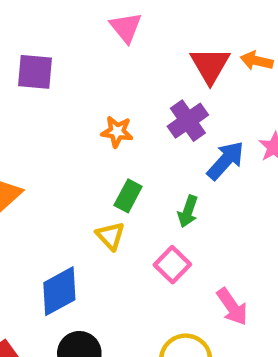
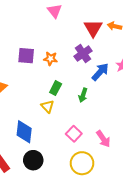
purple square: (35, 72) -> (26, 56), moved
pink square: (172, 265) -> (74, 134), moved
blue diamond: (59, 291) -> (24, 132), turned -55

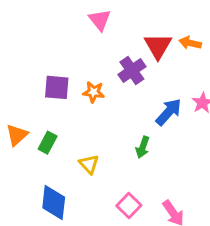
purple cross: (83, 54) -> (132, 71), moved
green rectangle: (56, 88) -> (48, 143), moved

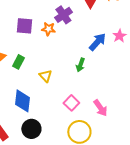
purple cross: (132, 71) -> (63, 15), moved

